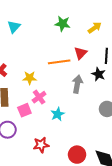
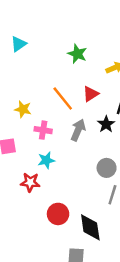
orange line: (59, 62) -> (63, 98), turned 45
pink cross: (39, 97) -> (43, 130), moved, turned 32
red star: (41, 145) -> (30, 182), moved

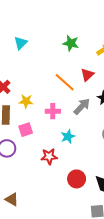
yellow star: (23, 109) -> (26, 101), moved
gray arrow: (78, 130) -> (82, 106), turned 30
cyan star: (46, 160) -> (68, 137), moved

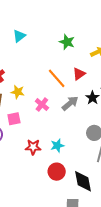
pink cross: (53, 111) -> (42, 104), turned 32
cyan star: (68, 137) -> (57, 146), moved

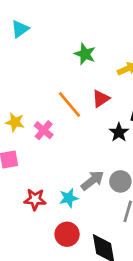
cyan triangle: (19, 36) -> (20, 29), moved
gray arrow: (70, 103) -> (93, 180), moved
pink cross: (42, 104) -> (44, 130), moved

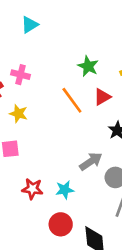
green star: (85, 54) -> (88, 66), moved
pink cross: (44, 130) -> (20, 75), moved, turned -30
gray arrow: (93, 180) -> (91, 161), moved

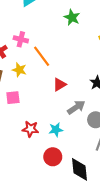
green star: (88, 66) -> (72, 17), moved
red triangle: (102, 97) -> (60, 85), moved
orange line: (72, 100) -> (42, 56), moved

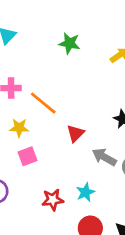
pink square: (13, 98) -> (27, 156), moved
gray arrow: (76, 107) -> (104, 157), turned -102

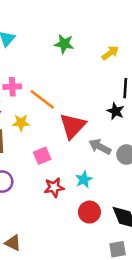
red triangle: (75, 133) -> (73, 126), size x1.6
pink square: (27, 156) -> (42, 156), moved

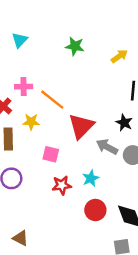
black star: (116, 111) -> (124, 123), moved
pink square: (42, 156) -> (51, 154), turned 35

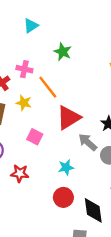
green star: (75, 46) -> (63, 52), moved
red star: (62, 185) -> (20, 173), moved

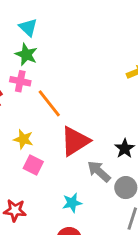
cyan triangle: (31, 26) -> (28, 27), turned -42
green star: (63, 52) -> (26, 55), moved
yellow star: (24, 103) -> (23, 139), moved

